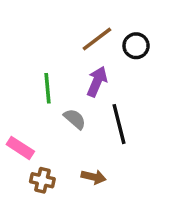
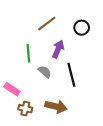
brown line: (97, 39) -> (47, 24), moved
brown arrow: (93, 177) -> (56, 107), size x1.5

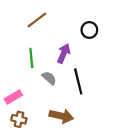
brown line: (47, 24) -> (37, 20), moved
pink rectangle: (12, 89) -> (13, 97), turned -63
brown cross: (25, 109) -> (19, 119), moved

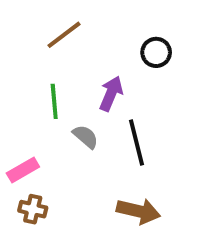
brown arrow: (61, 116) -> (138, 211), moved

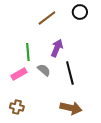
brown line: (64, 35) -> (47, 18), moved
black circle: (156, 52) -> (80, 12), moved
pink rectangle: (23, 170) -> (19, 74), moved

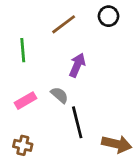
green line: (28, 52) -> (23, 50), moved
black line: (70, 73) -> (77, 122), moved
brown arrow: (71, 108) -> (117, 144), moved

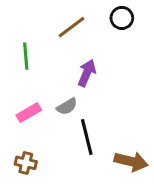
gray semicircle: (60, 95) -> (67, 106), turned 108

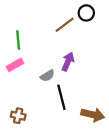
brown line: (72, 27) -> (65, 25), moved
purple arrow: (87, 73) -> (68, 62), moved
pink rectangle: (29, 113) -> (15, 65), moved

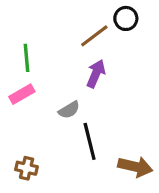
purple arrow: (68, 62) -> (96, 74), moved

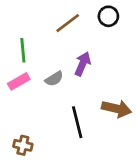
brown line: (94, 36) -> (68, 23), moved
gray semicircle: (69, 110) -> (54, 79), moved
brown arrow: (135, 167) -> (117, 109), moved

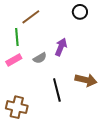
brown line: (68, 23) -> (31, 17), moved
brown cross: (23, 145) -> (17, 107), size x1.5

